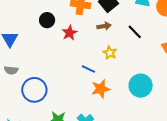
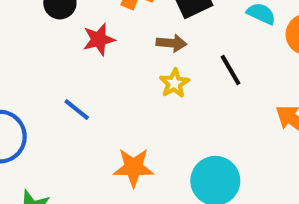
yellow star: (110, 53) -> (174, 83), moved
blue line: (88, 69) -> (77, 110), moved

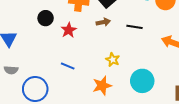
black line: (230, 70) -> (135, 27), turned -35
yellow star: (174, 83) -> (113, 60), moved

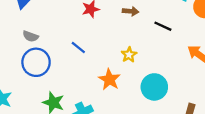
gray semicircle: (11, 70) -> (31, 36), moved
orange star: (102, 86) -> (109, 80), turned 30

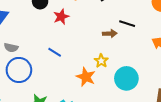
brown arrow: (130, 11) -> (110, 34), moved
yellow star: (129, 55) -> (101, 61), moved

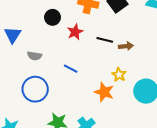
black line: (127, 24) -> (105, 40), moved
gray semicircle: (11, 48) -> (35, 56), moved

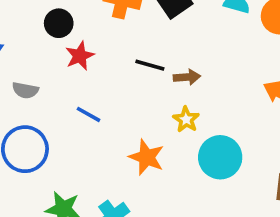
red star: (75, 32) -> (80, 56), moved
yellow star: (119, 75) -> (186, 119), moved

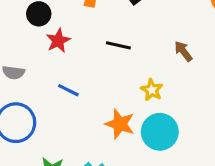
brown arrow: (187, 77) -> (183, 51), moved, turned -120
cyan circle: (220, 157) -> (160, 132), moved

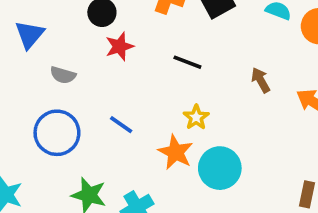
blue line: (68, 90) -> (121, 125), moved
yellow star: (152, 90) -> (196, 117), moved

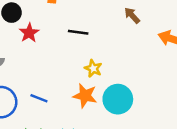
brown arrow: (261, 80) -> (132, 15), moved
blue line: (121, 125) -> (39, 98), moved

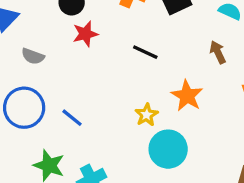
yellow star: (93, 68) -> (147, 115), moved
orange star: (85, 96) -> (187, 96), moved

